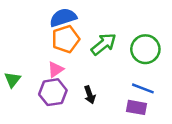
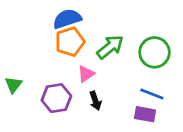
pink triangle: (55, 69) -> (86, 74), moved

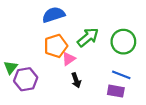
orange pentagon: (70, 42) -> (56, 46), moved
purple hexagon: (56, 98) -> (26, 79), moved

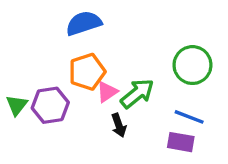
green arrow: (88, 37) -> (137, 93), moved
purple hexagon: (26, 79) -> (50, 105), moved

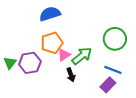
purple rectangle: (181, 142) -> (108, 85), turned -56

